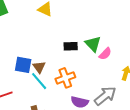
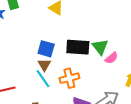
black rectangle: (71, 46) -> (78, 47), size x1.6
blue square: (23, 65) -> (46, 49), moved

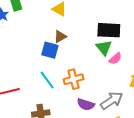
black rectangle: (78, 47) -> (109, 30), moved
brown triangle: (44, 65) -> (60, 37), moved, turned 32

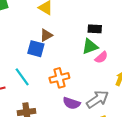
black rectangle: (109, 30) -> (95, 29), size x0.6
green triangle: (104, 48) -> (90, 46), turned 48
cyan line: (47, 80) -> (22, 77), moved

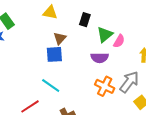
black rectangle: (95, 29) -> (85, 20), moved, turned -56
orange cross: (59, 78) -> (105, 86), moved, turned -30
purple semicircle: (72, 103) -> (100, 58), moved

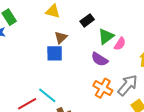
black rectangle: (85, 20) -> (87, 20), turned 32
purple semicircle: (100, 58) -> (100, 59), turned 30
cyan line: (51, 86) -> (47, 95), moved

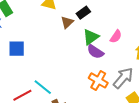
green triangle: (106, 36) -> (91, 37), moved
brown triangle: (61, 37) -> (67, 22), moved
blue square: (55, 53) -> (17, 49), moved

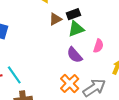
pink semicircle: (116, 36) -> (98, 46), turned -32
green triangle: (91, 37) -> (76, 29), moved

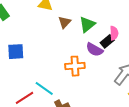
black rectangle: (73, 14) -> (107, 41), moved
orange cross: (70, 84) -> (75, 66), moved, turned -30

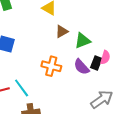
black rectangle: (107, 41) -> (96, 63), turned -48
orange cross: (75, 66) -> (51, 66), moved

